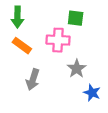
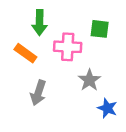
green arrow: (17, 17) -> (40, 23), moved
green square: (76, 18) -> (100, 29), moved

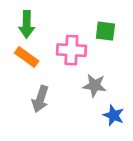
green arrow: (40, 23) -> (27, 24), moved
gray star: (89, 80) -> (95, 85), turned -30

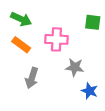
green arrow: (27, 24) -> (21, 19), turned -66
green square: (105, 31) -> (93, 22), moved

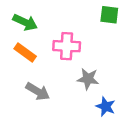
green square: (93, 22) -> (109, 15), moved
gray arrow: (32, 78) -> (38, 91), turned -78

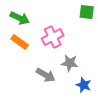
pink cross: (67, 46) -> (53, 37), turned -30
gray arrow: (38, 91) -> (46, 75), moved

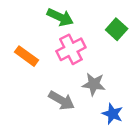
green square: (87, 12) -> (117, 29), moved, turned 35
green arrow: (20, 18) -> (60, 17), moved

